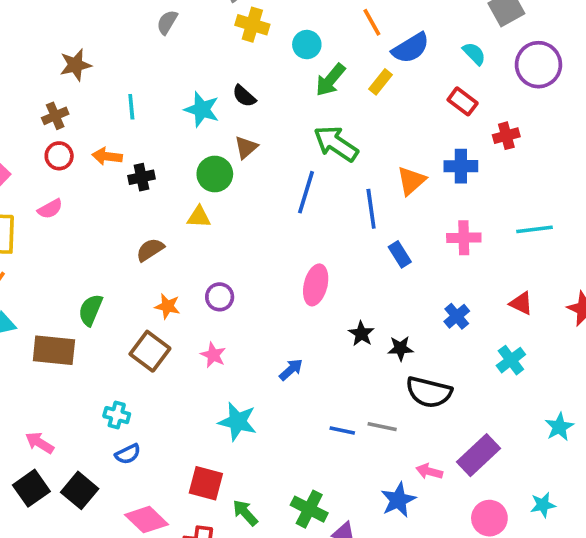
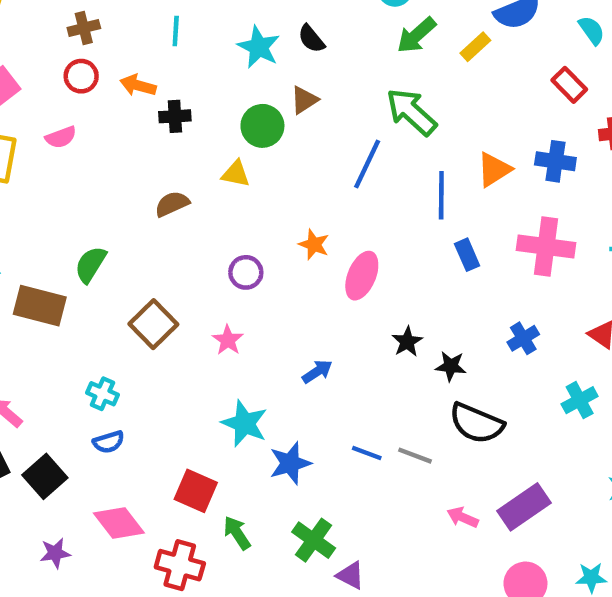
pink cross: (464, 238) -> (546, 247), size x1.4
orange star: (167, 306) -> (314, 245), moved
blue star: (398, 500) -> (290, 463), moved

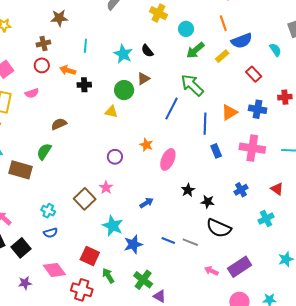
red rectangle: (569, 85) -> (254, 74), moved
brown semicircle: (172, 204) -> (59, 124), moved
brown square: (153, 324) -> (85, 199), moved

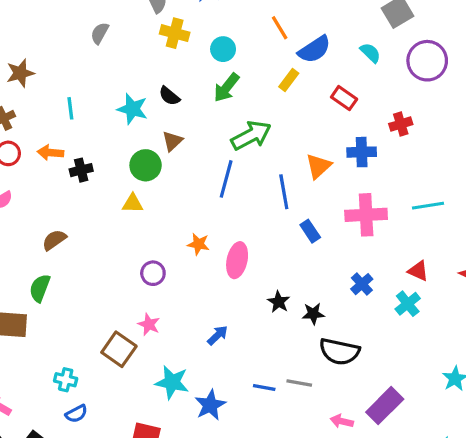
green arrow: (195, 50) -> (227, 88), moved
green arrow: (192, 85) -> (251, 135), turned 120
cyan cross: (266, 219) -> (408, 304), moved

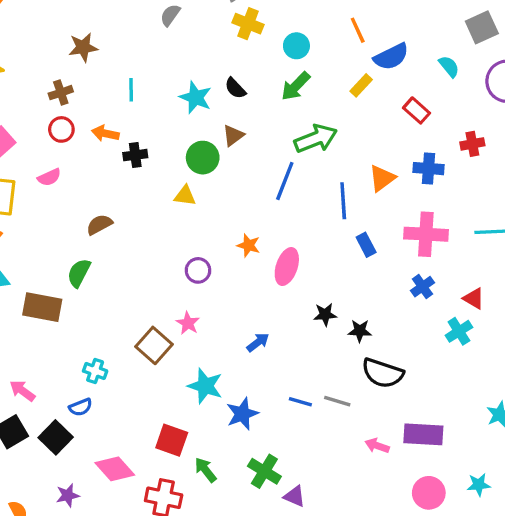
blue cross: (362, 284) -> (423, 287), moved
black star: (279, 302) -> (325, 315), turned 30
purple rectangle: (385, 406) -> (423, 434), turned 42
blue semicircle: (76, 414) -> (81, 407), moved

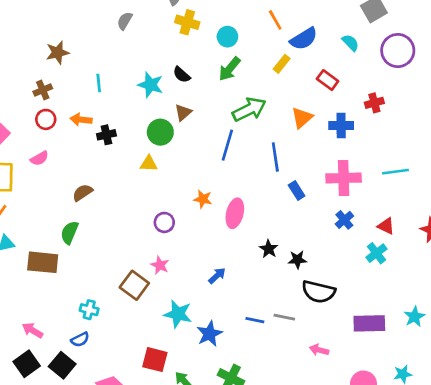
orange triangle: (382, 178) -> (302, 118), moved
black star: (325, 315) -> (269, 249), turned -30
purple rectangle: (423, 434) -> (369, 323), moved

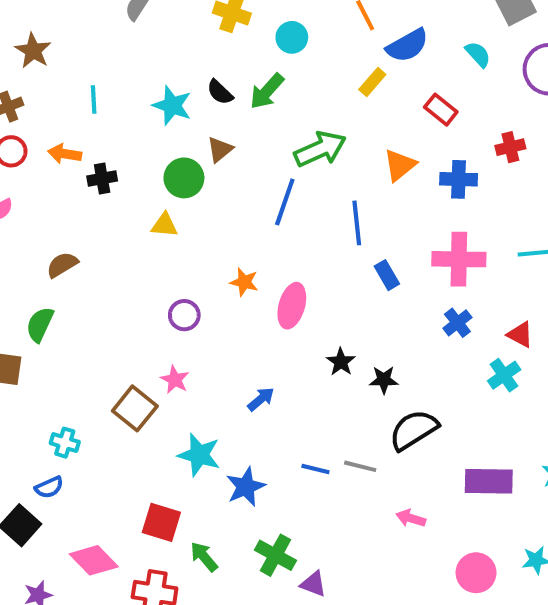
brown star: (58, 53) -> (33, 51), turned -30
green arrow: (230, 69) -> (267, 91), moved
black semicircle: (318, 292) -> (414, 430), turned 132

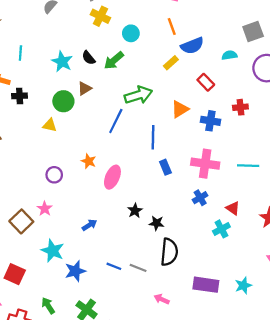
cyan semicircle: (478, 54) -> (229, 55), turned -64
black semicircle: (414, 430) -> (169, 252), turned 120
red square: (161, 522) -> (15, 274), moved

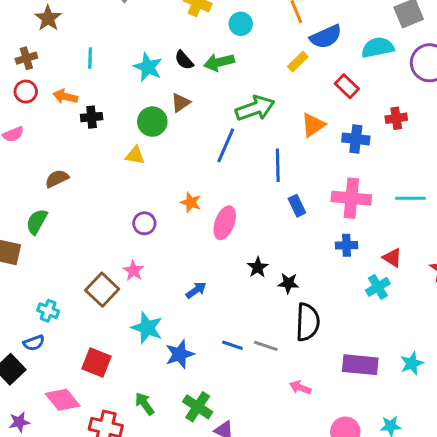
cyan semicircle: (229, 55) -> (378, 47), size x1.5
green arrow: (114, 60) -> (219, 62), turned 30
blue cross: (200, 198) -> (347, 245), turned 32

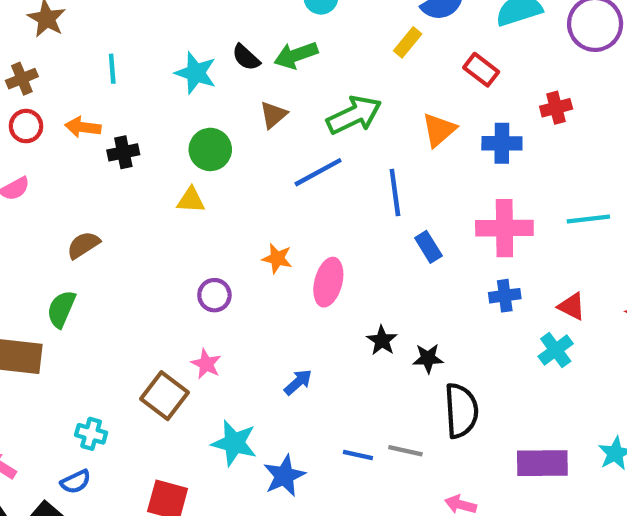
brown triangle: (181, 103) -> (273, 115), moved
blue line: (226, 145) -> (318, 172), turned 44

